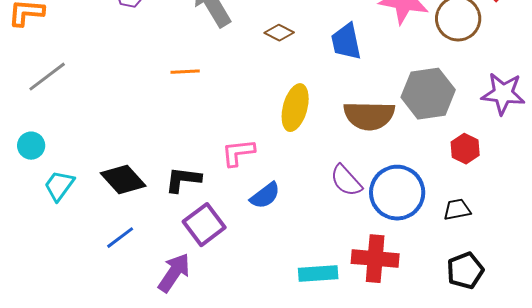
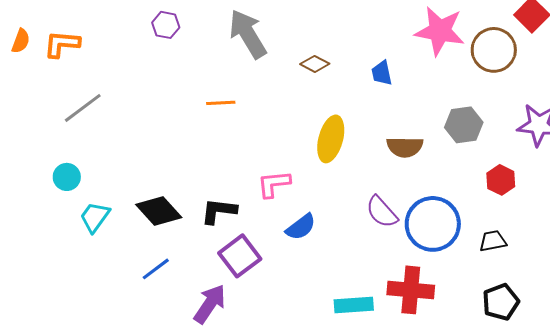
blue trapezoid: (346, 42) -> (382, 73), size x0.7
gray hexagon: (428, 94) -> (464, 125), size x0.7
brown semicircle: (369, 116) -> (405, 147), size x0.7

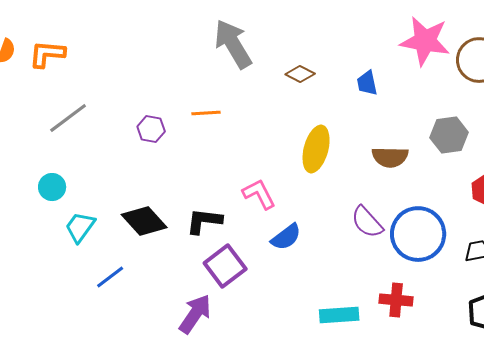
purple hexagon: (166, 25) -> (151, 129), moved
pink L-shape: (274, 184) -> (259, 194), turned 69
blue line: (156, 269) -> (110, 277), moved
red cross: (411, 290) -> (396, 300), size x0.7

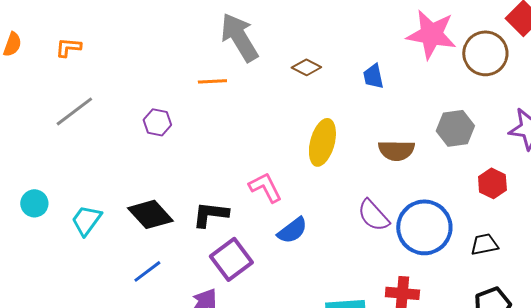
orange L-shape: (47, 54) -> (68, 47), moved, size x0.7
orange line: (206, 113) -> (212, 81), moved
cyan circle: (52, 187) -> (34, 203), moved
blue line: (110, 277) -> (147, 271), moved

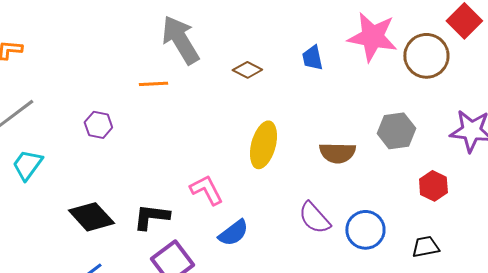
blue trapezoid: (373, 76) -> (312, 58), moved
cyan trapezoid: (86, 220) -> (27, 165), moved
blue circle: (424, 227) -> (365, 230), size x0.7

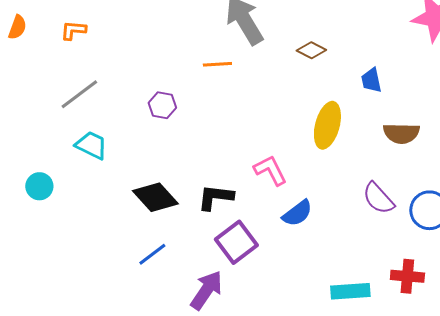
blue trapezoid: (312, 58) -> (371, 80), moved
cyan trapezoid: (27, 165) -> (91, 145), turned 80

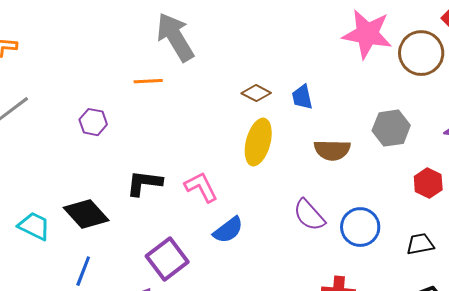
brown diamond: (311, 50) -> (256, 93), moved
cyan trapezoid: (91, 145) -> (34, 226), moved
black L-shape: (215, 197) -> (144, 183), moved
blue line: (152, 254) -> (83, 271), turned -32

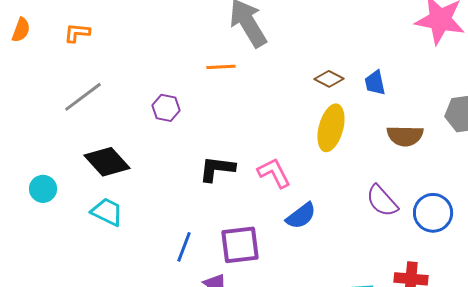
black diamond: (86, 214) -> (107, 162), moved
purple square: (167, 259) -> (240, 245), turned 30
blue line: (83, 271) -> (184, 247), moved

